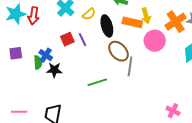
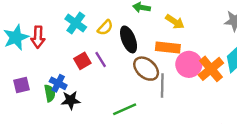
yellow arrow: (146, 16) -> (175, 22), turned -35
orange rectangle: (132, 22) -> (168, 47), moved
orange cross: (176, 22) -> (211, 69), moved
pink circle: (155, 41) -> (189, 64), moved

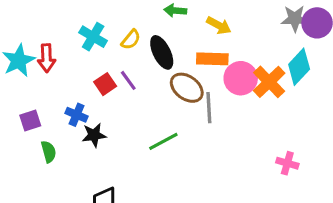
green semicircle: (50, 93) -> (49, 152), moved

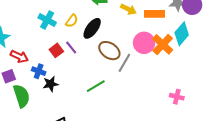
black ellipse: (162, 52) -> (92, 28), turned 65
red arrow: (46, 58) -> (19, 56), moved, turned -60
orange rectangle: (212, 59) -> (155, 14), moved
gray line: (209, 108) -> (124, 63), turned 36
green semicircle: (49, 152) -> (22, 96), size x1.6

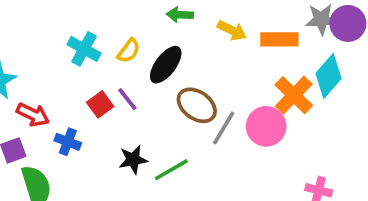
pink circle: (144, 43) -> (266, 126), moved
black star: (51, 84) -> (133, 160), moved

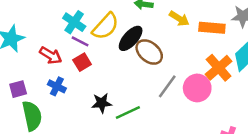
yellow semicircle: (129, 51) -> (105, 26), size x1.6
purple line: (127, 99) -> (80, 41), moved, turned -30
brown ellipse: (197, 105) -> (149, 52), moved
red arrow: (33, 115) -> (51, 55), moved

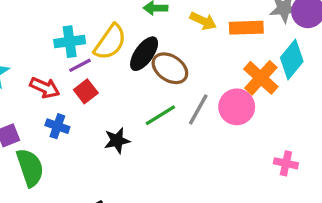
cyan cross: (74, 22) -> (70, 42), turned -35
purple line: (80, 41) -> (80, 65), turned -48
green line: (128, 112) -> (160, 115), moved

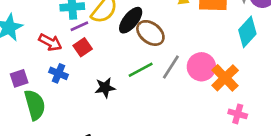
orange cross: (261, 78) -> (225, 78), moved

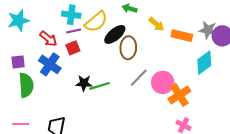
brown ellipse: (150, 33) -> (128, 48), turned 45
green line: (141, 70) -> (100, 86), moved
blue cross: (58, 73) -> (50, 64), size x1.5

